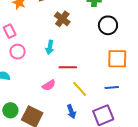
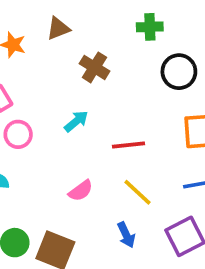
cyan arrow: (50, 47) -> (76, 121), turned -136
red line: (68, 67) -> (128, 145), moved

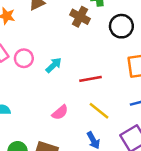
brown cross: (94, 67) -> (80, 17), moved
pink circle: (18, 134) -> (24, 58), moved

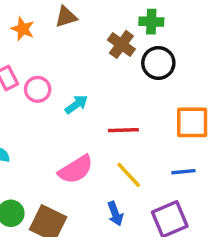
black circle: (121, 26) -> (158, 63), moved
pink semicircle: (60, 112) -> (76, 169), size x1.5

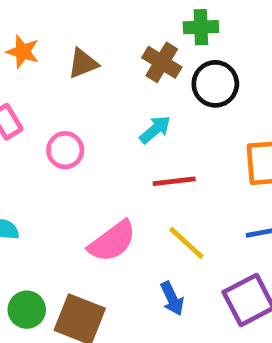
brown triangle: (66, 17) -> (83, 63), moved
pink circle: (38, 89) -> (65, 150), moved
cyan arrow: (76, 104) -> (155, 130), moved

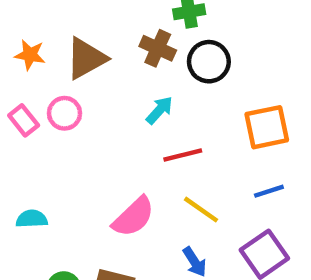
brown triangle: (83, 63) -> (86, 58), size x1.5
pink circle: (65, 150) -> (64, 113), moved

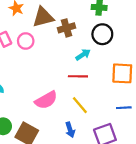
brown cross: (158, 48) -> (66, 28), moved, turned 35
cyan arrow: (159, 110) -> (83, 55), moved
blue line: (269, 191) -> (124, 108), moved

